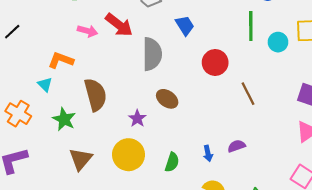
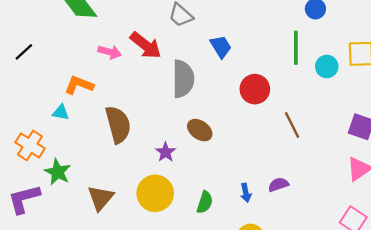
cyan triangle: (45, 84) -> (61, 112), turned -35
green star: (64, 119) -> (58, 172), moved

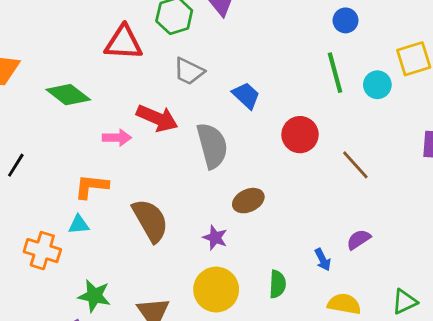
brown ellipse: (200, 130) -> (248, 201), turned -45
orange cross: (30, 145) -> (42, 251), moved

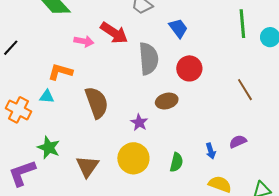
red circle: (300, 135) -> (189, 68), moved

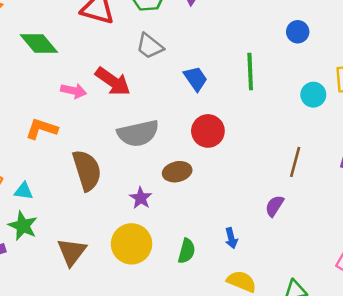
green line: (242, 24) -> (250, 72), moved
gray semicircle: (149, 59) -> (138, 133), moved, turned 80
brown line: (245, 90) -> (295, 162), moved, turned 45
cyan triangle: (47, 96) -> (24, 191), moved
purple semicircle: (238, 142) -> (274, 206), moved, turned -36

